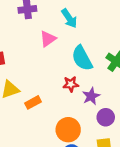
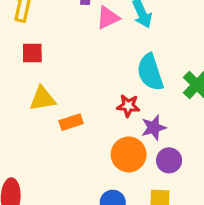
pink triangle: (48, 39) -> (108, 18), moved
orange circle: (68, 130) -> (129, 154), moved

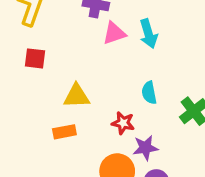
cyan semicircle: (150, 72) -> (149, 93), size x0.6
yellow triangle: (42, 99) -> (77, 96), moved

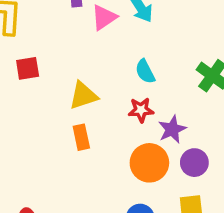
cyan semicircle: (149, 93) -> (145, 72), moved
orange rectangle: (64, 132) -> (81, 137), turned -75

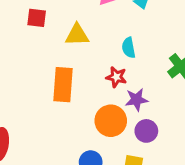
yellow triangle: (83, 96) -> (77, 35), moved
orange rectangle: (81, 137) -> (63, 85), size x1.6

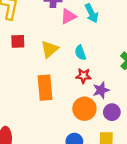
yellow triangle: (77, 35) -> (50, 49), turned -30
cyan semicircle: (129, 48) -> (80, 53), moved

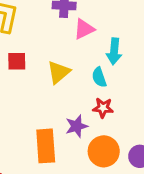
cyan arrow: (91, 13) -> (114, 51), moved, turned 30
orange rectangle: (45, 88) -> (46, 146), moved
purple star: (101, 90) -> (77, 126), moved

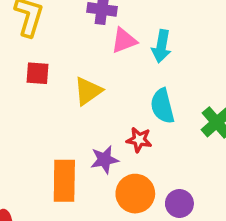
cyan arrow: (114, 51) -> (161, 46), moved
cyan semicircle: (99, 77) -> (162, 106), moved, size x1.4

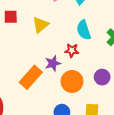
orange rectangle: (64, 181) -> (31, 77), turned 45
purple circle: (179, 204) -> (102, 77), moved

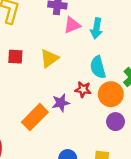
red square: (11, 17) -> (15, 57), moved
orange circle: (72, 81) -> (111, 94), moved

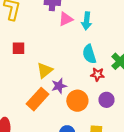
yellow triangle: (49, 58) -> (45, 70), moved
red star: (83, 89) -> (98, 74), moved
orange circle: (111, 94) -> (77, 101), moved

